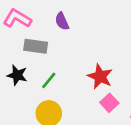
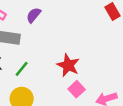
purple semicircle: (62, 21) -> (34, 15), turned 63

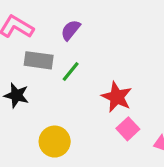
green line: (22, 69) -> (71, 71), moved

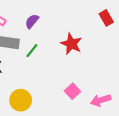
red star: (117, 97) -> (71, 44), moved

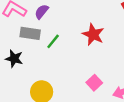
purple semicircle: (32, 21) -> (42, 12), moved

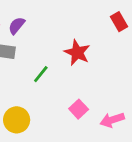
green line: (53, 41) -> (41, 74), moved

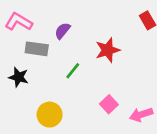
purple semicircle: (17, 26) -> (62, 31), moved
red star: (77, 53) -> (108, 50), turned 30

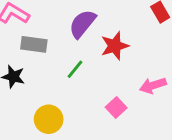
purple semicircle: (62, 31) -> (82, 24), moved, size x1.5
pink arrow: (141, 115) -> (153, 85), moved

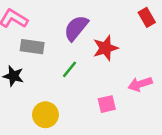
pink square: (116, 107) -> (107, 104), turned 30

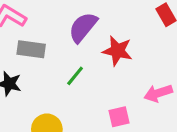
red star: (105, 48) -> (117, 51), turned 30

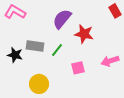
gray rectangle: (31, 49) -> (35, 46), moved
pink square: (119, 117) -> (78, 68), moved

